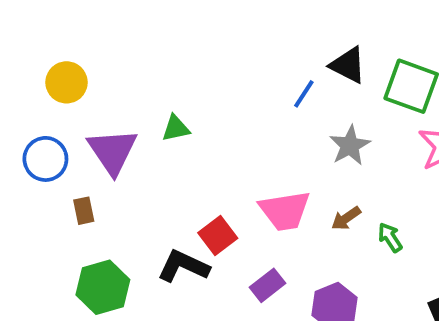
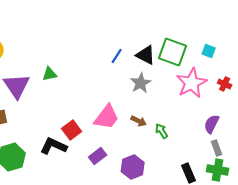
black triangle: (348, 65) -> (146, 55), moved
pink trapezoid: (285, 211) -> (107, 117), turned -44
brown arrow: (346, 218) -> (139, 121), turned -119

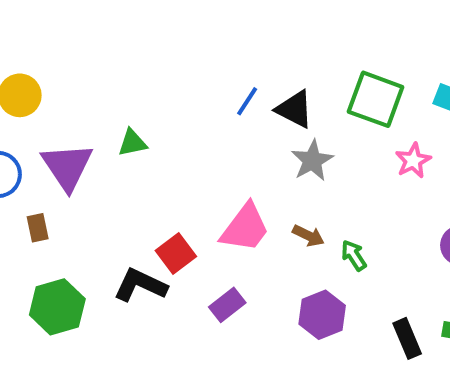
black triangle: (146, 55) -> (294, 109), moved
blue line: (117, 56) -> (247, 101), moved
pink star: (192, 83) -> (413, 161), size x0.6
purple hexagon: (133, 167) -> (322, 315), moved

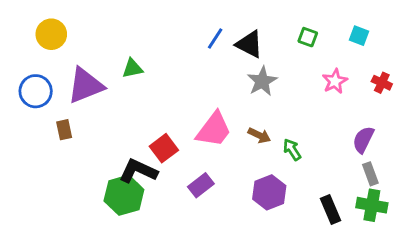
green square: (376, 99) -> (308, 37), size x0.5
purple triangle: (67, 167) -> (85, 86), turned 42
green hexagon: (57, 307) -> (124, 195), moved

